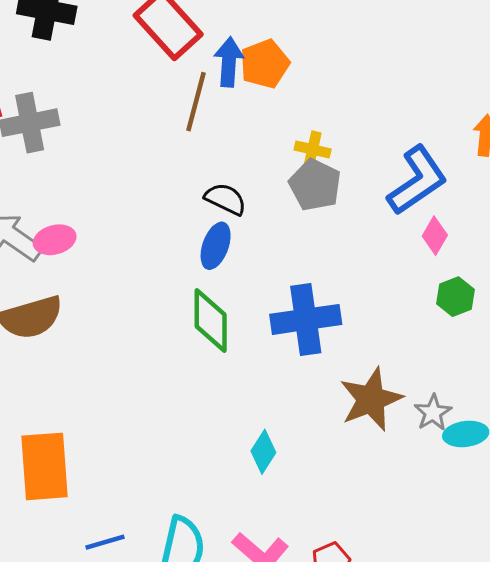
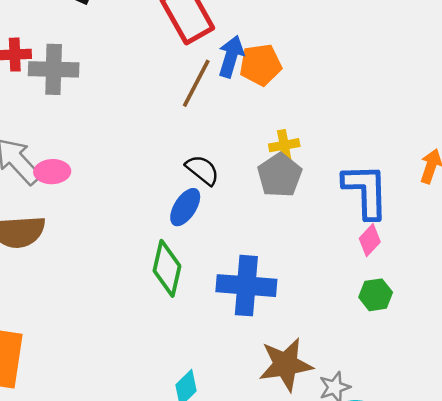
yellow cross: (313, 149) -> (284, 145), turned -36
blue L-shape: (417, 180) -> (366, 191), turned -70

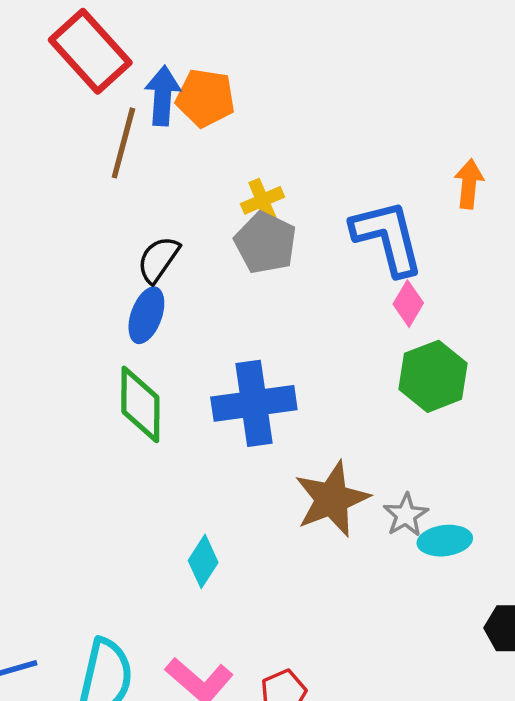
orange pentagon: (260, 65) -> (205, 98), turned 30
black semicircle: (202, 170) -> (158, 259), turned -81
green hexagon: (376, 295) -> (433, 376), size x1.5

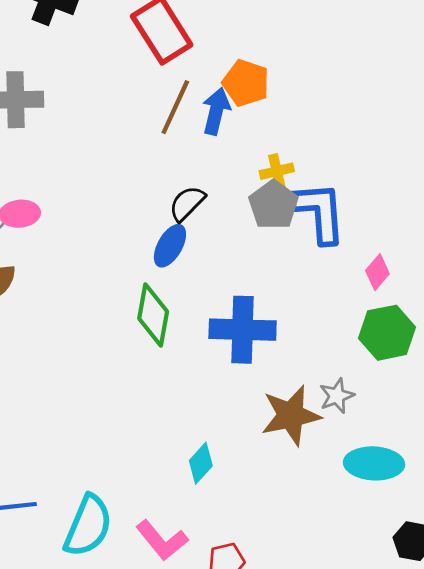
blue arrow: (163, 96) -> (216, 111), moved
blue L-shape: (388, 238) -> (320, 212), moved
gray star: (406, 515) -> (337, 396), moved
cyan ellipse: (445, 541) -> (374, 463), size x1.4
cyan diamond: (203, 561) -> (201, 463), moved

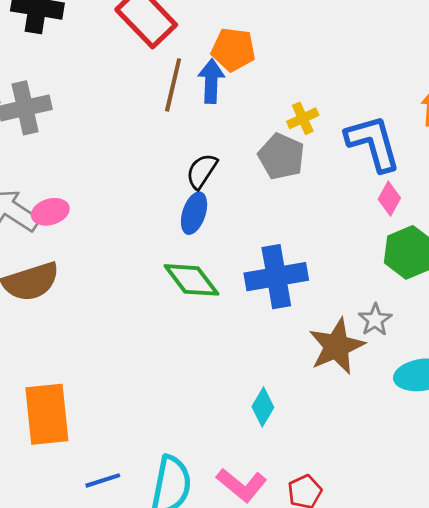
yellow cross: (277, 171) -> (303, 118), moved
blue L-shape: (320, 212) -> (373, 143), moved
green diamond: (153, 315) -> (191, 280), turned -36

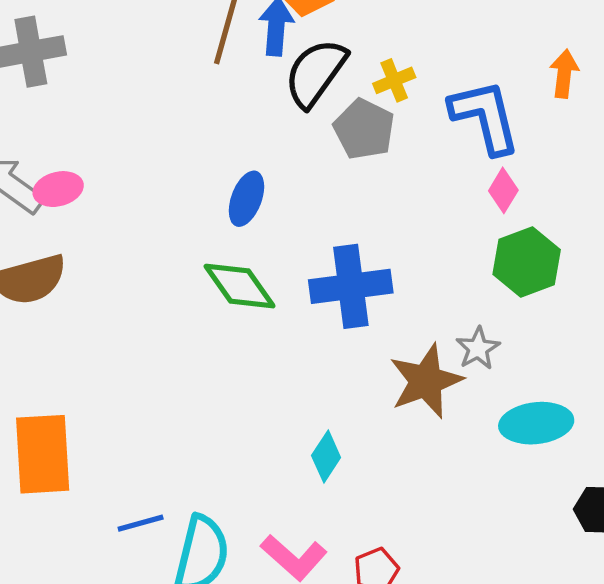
black semicircle: (202, 171) -> (315, 73), moved, size x1.5
blue line: (103, 480) -> (141, 523), moved

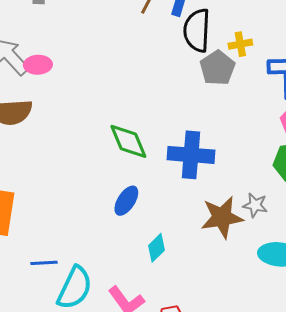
black semicircle: (315, 73) -> (197, 30), turned -45
blue ellipse: (246, 199) -> (126, 201), moved
gray star: (478, 348) -> (255, 205), turned 30

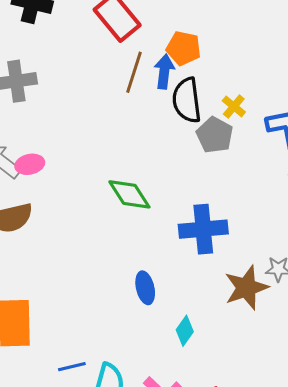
yellow cross: (240, 44) -> (234, 106), turned -30
green diamond: (128, 141) -> (129, 194), moved
blue ellipse: (126, 201) -> (145, 288), turned -36

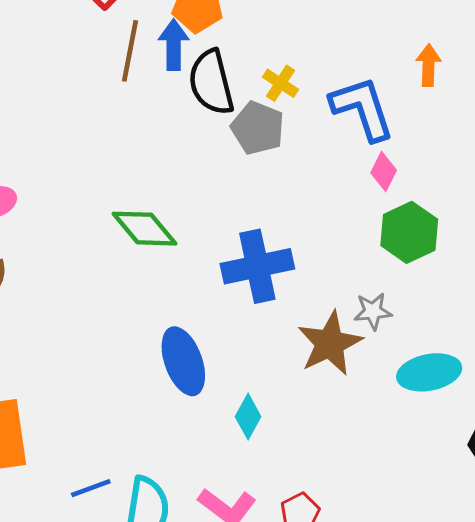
blue ellipse: (145, 288) -> (183, 361), size x1.4

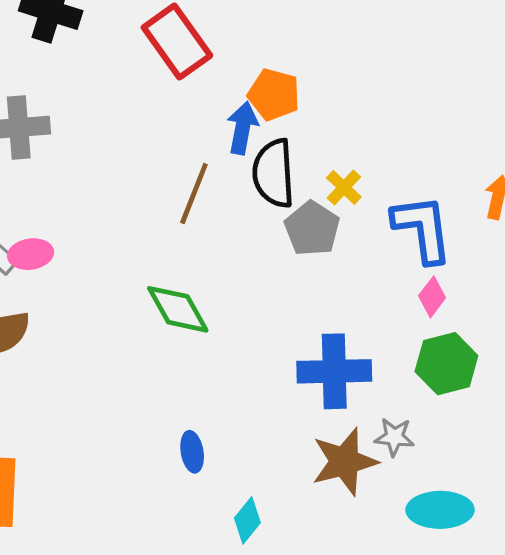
brown line: (130, 51) -> (194, 193), moved
blue cross: (257, 266) -> (334, 371), moved
blue ellipse: (183, 361) -> (192, 452), size x0.6

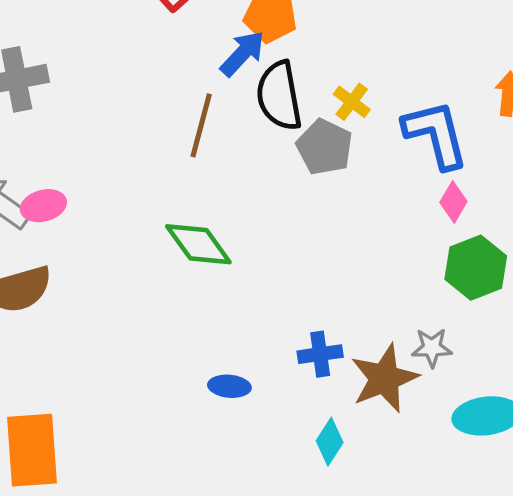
blue arrow: (242, 128) -> (242, 54), turned 39
blue cross: (334, 371) -> (320, 354), moved, size x0.6
blue ellipse: (192, 452) -> (229, 386), turned -69
cyan diamond: (247, 520) -> (330, 442), moved

